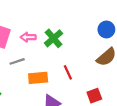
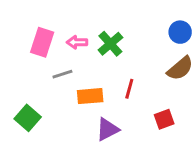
red line: (68, 72) -> (129, 89), turned 40

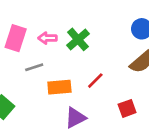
red line: (129, 89) -> (95, 81), turned 30

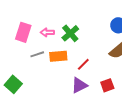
orange rectangle: (59, 87) -> (58, 56), moved
purple triangle: (75, 118) -> (79, 85), moved

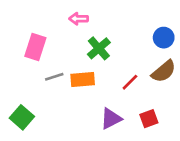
pink arrow: (47, 32) -> (79, 19), moved
red line: (83, 64) -> (130, 82), moved

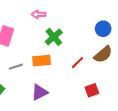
gray line: (54, 77) -> (16, 67), moved
purple triangle: (111, 119) -> (40, 92), moved

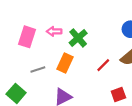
pink arrow: (38, 14) -> (54, 31), moved
orange rectangle: (42, 61) -> (65, 63), turned -60

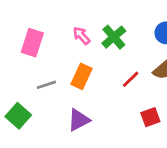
pink arrow: (54, 31) -> (81, 36), moved, turned 48
green cross: (78, 38) -> (114, 37), moved

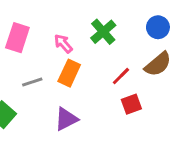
pink arrow: (81, 36) -> (63, 44), moved
red square: (150, 117) -> (131, 104), moved

